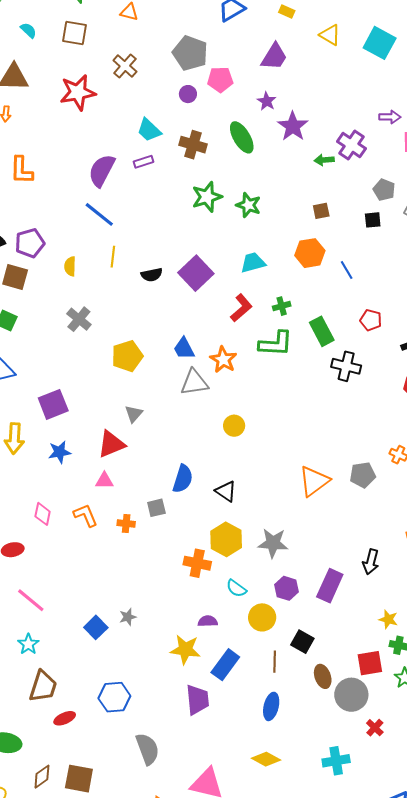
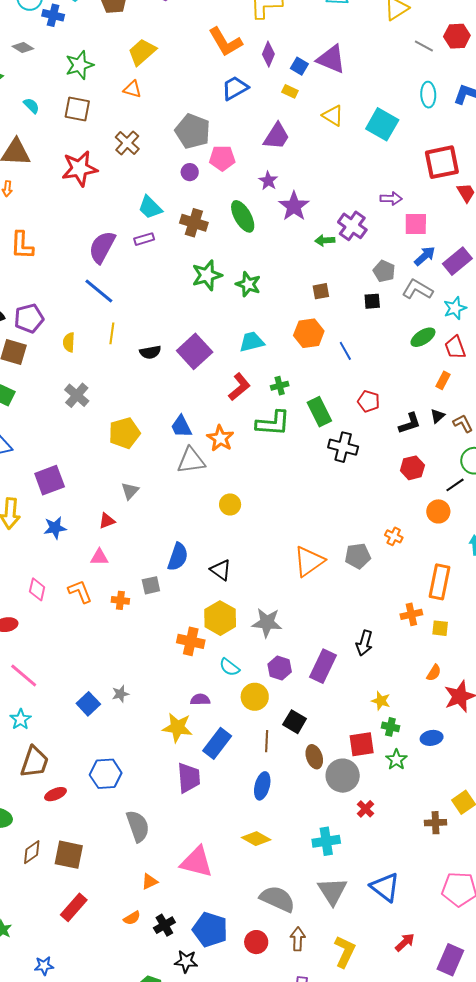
red triangle: (111, 444) -> (107, 521), size x0.6

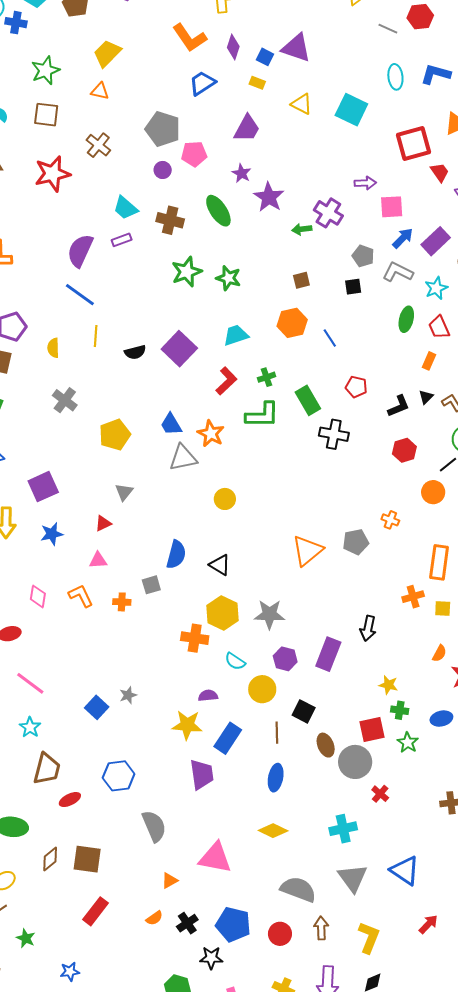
green ellipse: (423, 337) -> (406, 319), turned -40

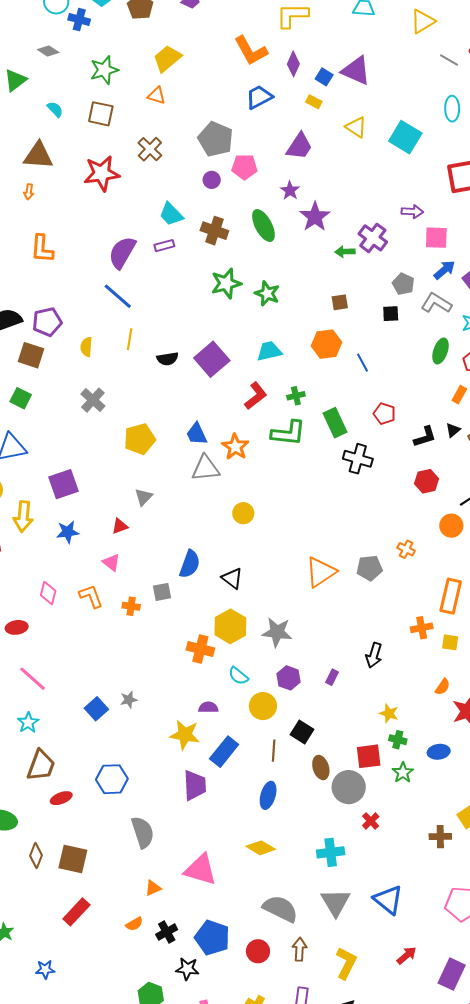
pink triangle: (98, 560) -> (111, 562), turned 36
purple rectangle: (328, 654) -> (332, 677), size x0.5
brown diamond: (50, 859) -> (36, 855), turned -35

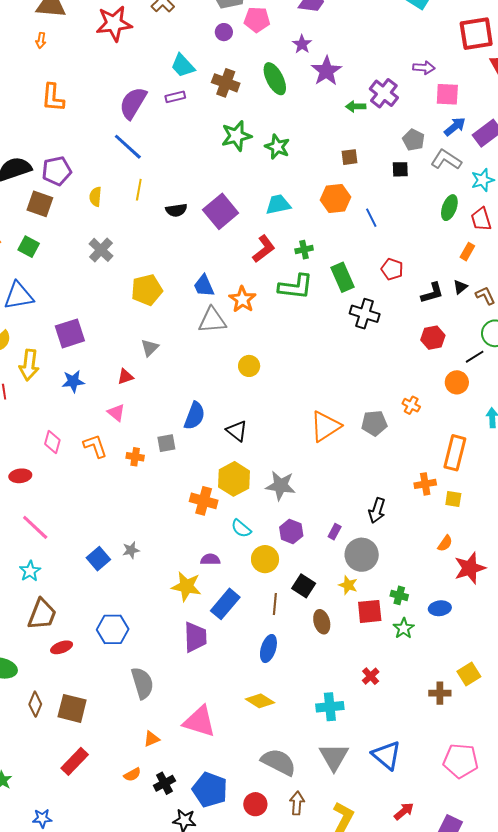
yellow star: (389, 713) -> (348, 585), moved
gray circle: (349, 787) -> (362, 555), moved

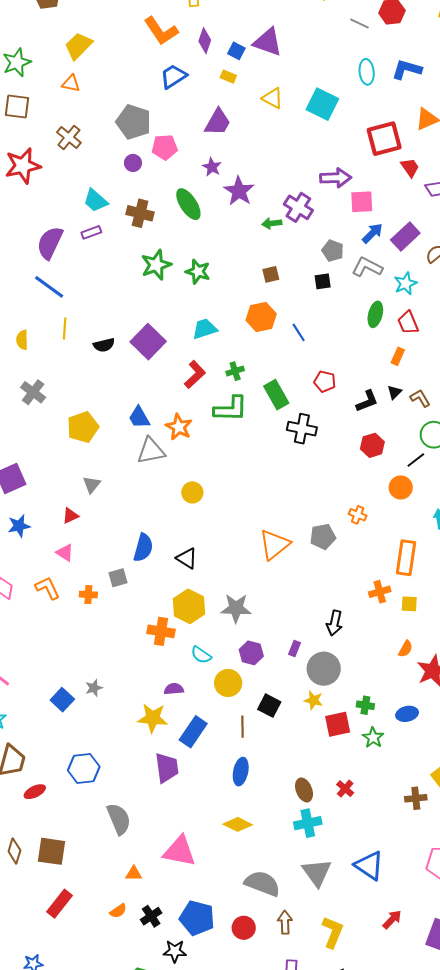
purple arrow: (424, 68) -> (336, 178), size x1.4
brown ellipse: (322, 622) -> (304, 790), moved
orange triangle: (152, 739) -> (134, 874), turned 30

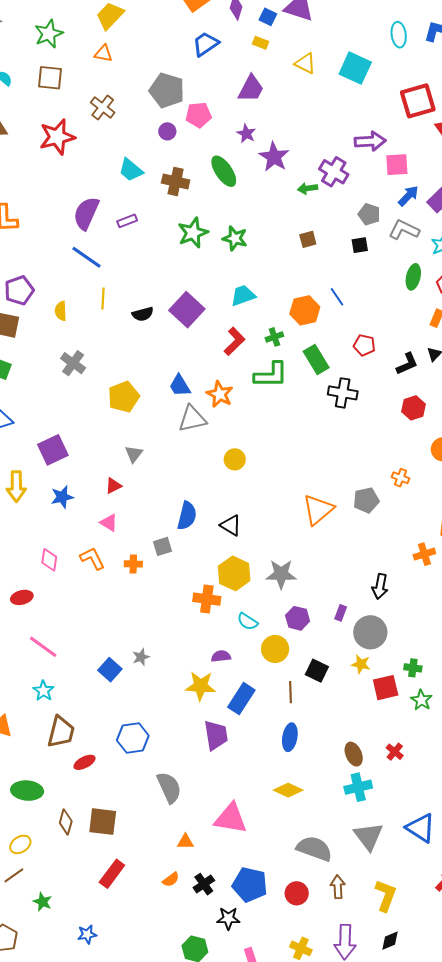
purple rectangle: (91, 232) -> (127, 221), moved
orange hexagon: (261, 317) -> (305, 310), moved

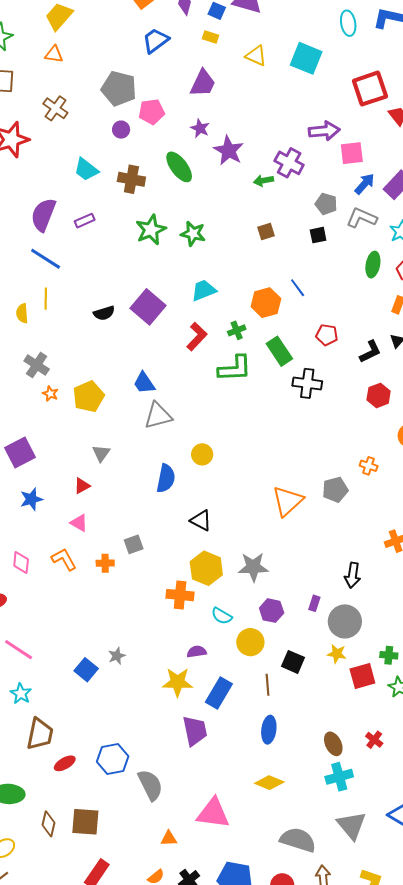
yellow line: (103, 299) -> (46, 299), moved
orange star: (220, 394) -> (50, 394), moved, size x0.6
blue semicircle: (187, 516) -> (166, 478), moved
blue hexagon: (133, 738) -> (113, 759), moved

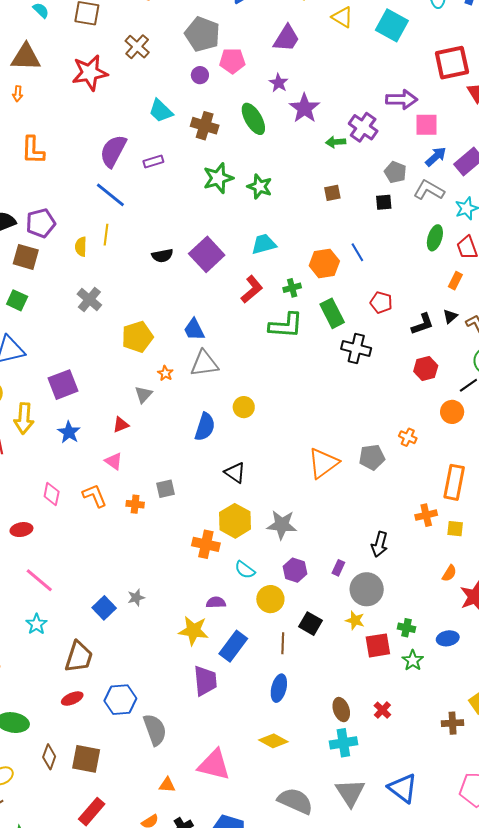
orange star: (50, 394) -> (165, 373), moved
blue star: (31, 499) -> (69, 432), turned -30
brown trapezoid: (40, 734) -> (79, 657), moved

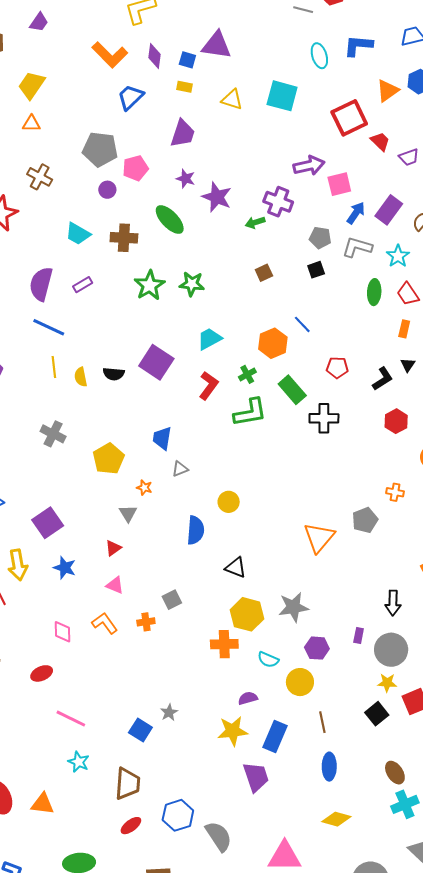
yellow semicircle: (81, 247) -> (81, 377), moved
black semicircle: (162, 256) -> (114, 374), turned 30
blue trapezoid: (194, 330) -> (162, 438), turned 50
gray triangle: (204, 364) -> (180, 469), size x0.6
black square: (310, 624) -> (377, 714), moved, turned 35

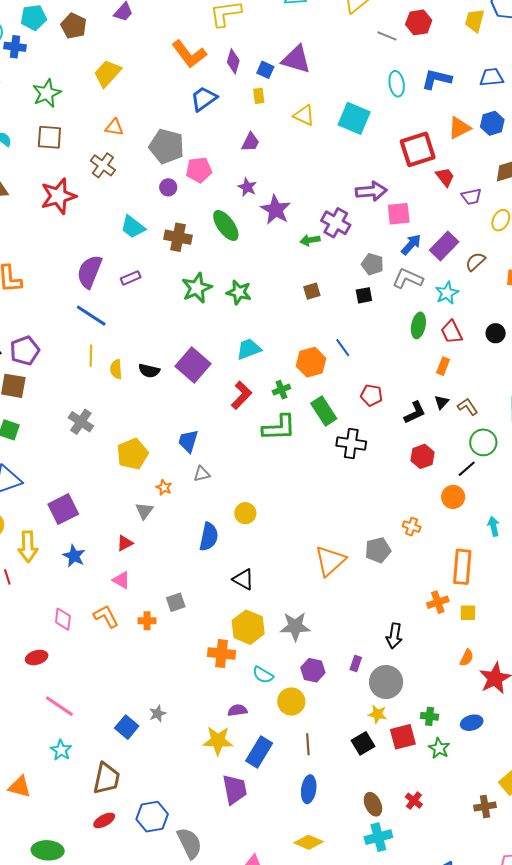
yellow rectangle: (185, 87) -> (259, 96), turned 63
orange triangle: (31, 124) -> (114, 127), moved
purple trapezoid: (183, 134) -> (251, 142), size x0.7

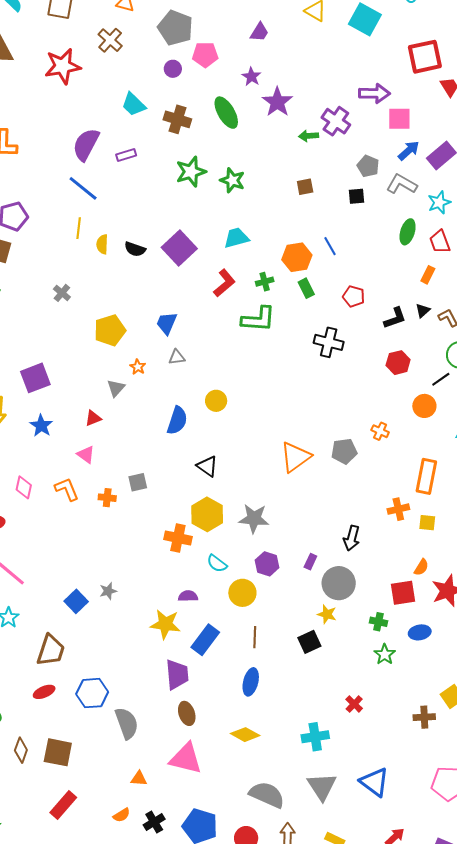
green rectangle: (324, 411) -> (306, 288), moved, size x0.7
gray cross: (81, 422) -> (62, 293), size x0.7
red square: (403, 737) -> (403, 593), moved
brown ellipse: (373, 804) -> (187, 713), moved

